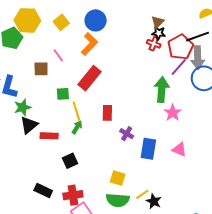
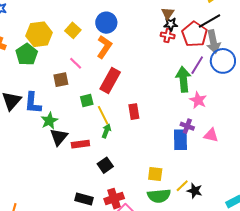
purple line: (179, 67) -> (197, 65), moved
purple cross: (127, 134) -> (187, 126), moved

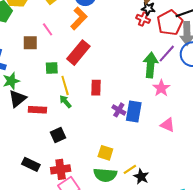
purple cross: (187, 126) -> (119, 110), moved
green arrow: (106, 131) -> (65, 102), turned -72
blue rectangle: (180, 140) -> (134, 111), moved

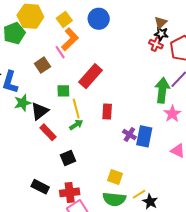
orange L-shape: (79, 18) -> (70, 39), moved
brown square: (30, 43) -> (42, 65), turned -35
black triangle: (17, 99) -> (40, 111), moved
green arrow: (65, 102) -> (76, 125), turned 96
red rectangle: (37, 110) -> (48, 132), turned 42

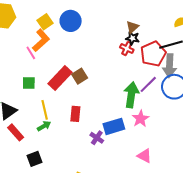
yellow square: (64, 19) -> (45, 22), moved
brown square: (42, 65) -> (80, 76), moved
green square: (63, 91) -> (29, 83), moved
blue rectangle: (144, 136) -> (114, 126), moved, turned 60

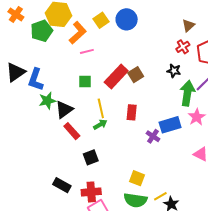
black star: (133, 38) -> (174, 71), moved
orange L-shape: (41, 40) -> (78, 33), moved
red cross: (127, 48) -> (183, 47), turned 32
pink line: (31, 53) -> (87, 51), turned -72

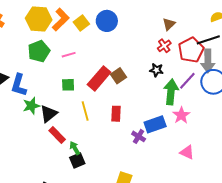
green pentagon: (42, 31) -> (39, 51), moved
orange L-shape: (78, 33) -> (61, 20), moved
green arrow: (100, 125) -> (75, 148), moved, turned -88

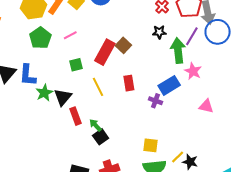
red rectangle: (57, 135) -> (76, 116), turned 36

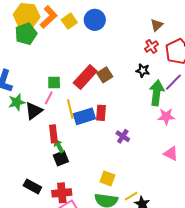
pink line: (70, 35) -> (49, 98), moved, turned -48
green pentagon: (40, 38) -> (26, 34), moved
pink star: (193, 71) -> (166, 116), turned 30
blue rectangle: (169, 85) -> (84, 116), moved
red rectangle: (76, 116) -> (53, 134), moved

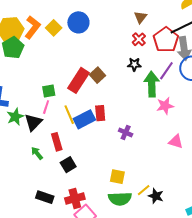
green arrow: (59, 146) -> (37, 153), moved

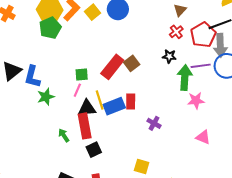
purple line: (166, 71) -> (201, 66), turned 42
black triangle: (33, 122) -> (87, 108), moved, turned 36
red rectangle: (57, 142) -> (85, 126), size x1.4

